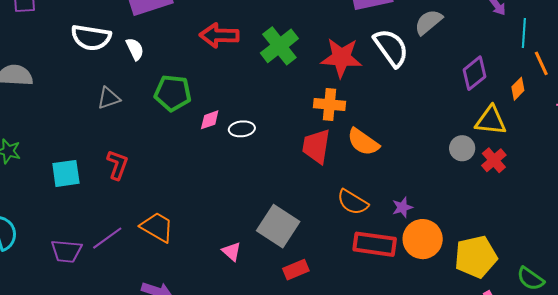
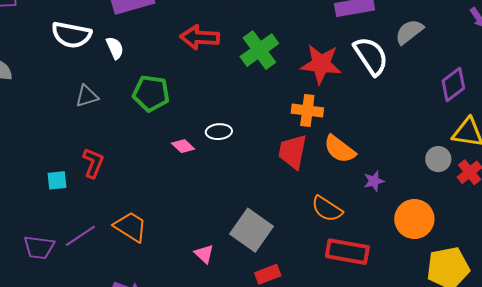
pink diamond: (210, 120) -> (183, 146), moved, turned 60
cyan square: (66, 173) -> (57, 180), moved, size x0.7
purple star: (402, 207) -> (374, 181), moved
orange circle: (423, 239) -> (414, 219), moved

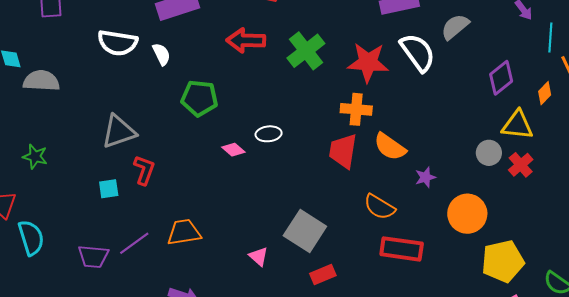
gray triangle: (87, 96) -> (119, 132), moved, size x1.5
orange trapezoid: (130, 227) -> (184, 232), turned -39

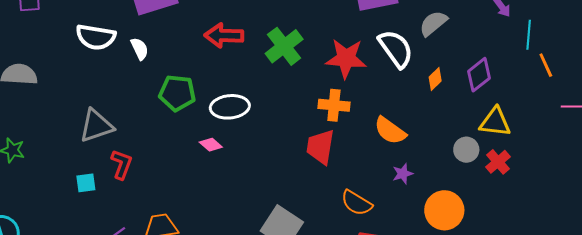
orange diamond: (545, 93) -> (435, 79), moved
white ellipse: (269, 134) -> (230, 107), moved, size x1.5
orange semicircle: (390, 147) -> (390, 131), moved

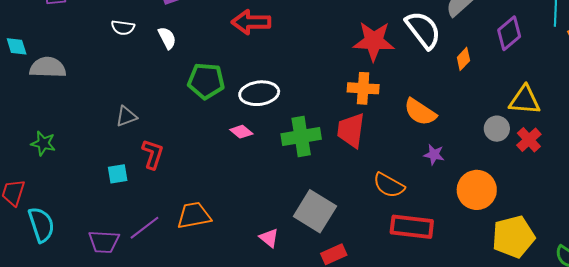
white semicircle: (96, 37) -> (123, 28), size x0.6
green cross: (284, 46) -> (301, 137), moved, turned 30
purple diamond: (479, 75) -> (509, 33), moved
gray triangle: (96, 126) -> (126, 116), size x0.6
purple star: (403, 174) -> (434, 155), turned 30

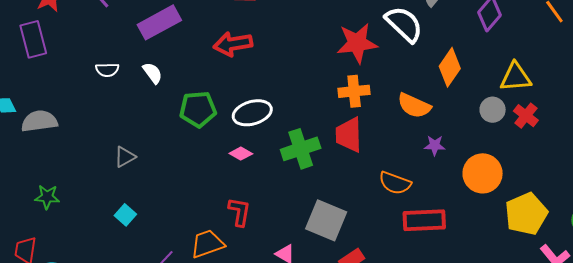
orange diamond: (463, 59) -> (450, 67), moved, size x1.6
red L-shape: (153, 154) -> (239, 212), moved
cyan square: (118, 174) -> (125, 215), turned -30

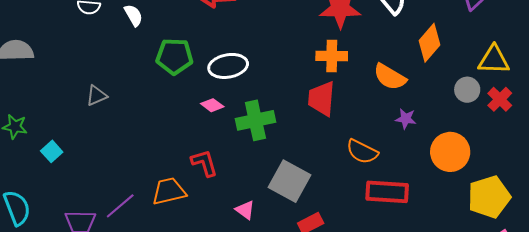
green cross: (301, 149) -> (255, 120), moved
red L-shape: (239, 212) -> (204, 163), turned -32
cyan square: (125, 215) -> (52, 151), moved

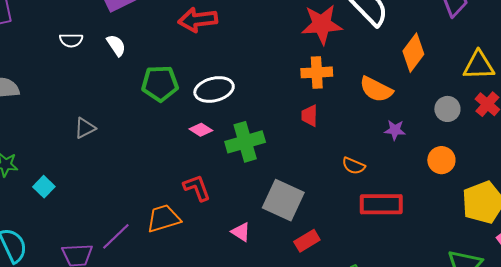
gray circle: (467, 90) -> (447, 109), moved
red trapezoid: (322, 99) -> (310, 116), size x0.6
orange semicircle: (362, 152) -> (354, 166), size x0.7
orange circle: (450, 152) -> (441, 160), size x0.7

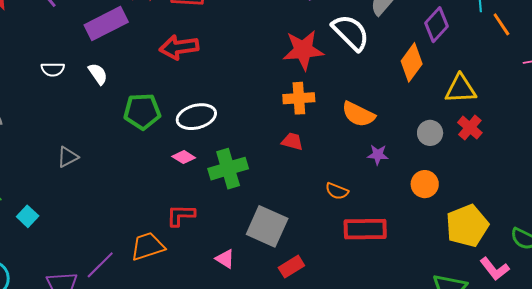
orange diamond: (413, 53) -> (412, 62), moved
red trapezoid: (310, 116) -> (292, 141), turned 105
red L-shape: (197, 188) -> (181, 215), turned -68

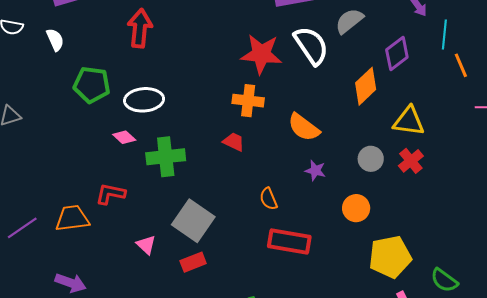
red arrow: (179, 47) -> (140, 28), turned 93
orange semicircle: (337, 191) -> (268, 199), turned 35
red rectangle: (291, 267) -> (193, 262), moved

